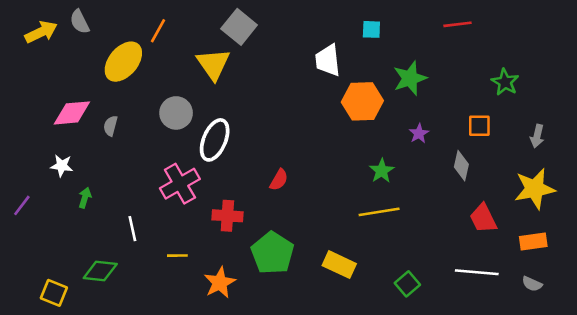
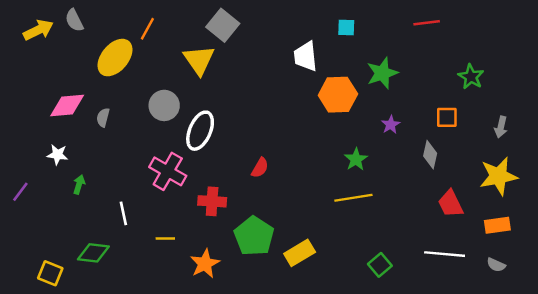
pink cross: (180, 184) -> (168, 171), turned -30
yellow rectangle: (339, 265) -> (300, 253), moved, turned -56

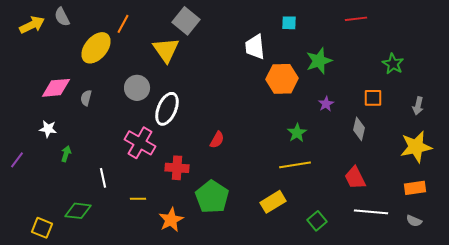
red trapezoid: (451, 204) -> (355, 178), moved
yellow rectangle: (300, 253) -> (273, 202), moved

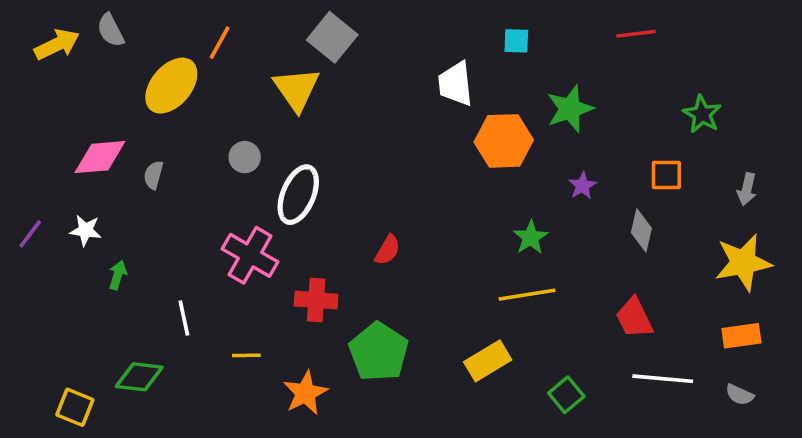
gray circle: (137, 88) -> (245, 157), size x0.7
purple line: (17, 160) -> (30, 234), moved

